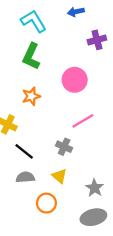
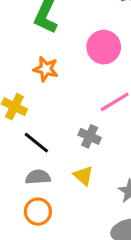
orange star: (31, 96) -> (46, 69), turned 30
orange circle: (46, 203) -> (38, 212), moved

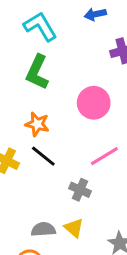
black line: (36, 143) -> (43, 156), moved
gray semicircle: (38, 177) -> (43, 229), moved

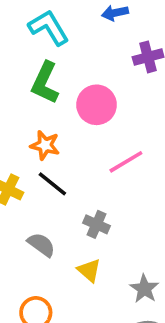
pink circle: (94, 103) -> (97, 105), moved
pink line: (104, 156) -> (126, 162), moved
gray semicircle: (43, 229) -> (41, 245), moved, turned 40

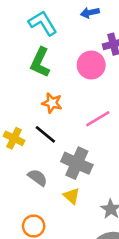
pink circle: (97, 105) -> (91, 65), moved
orange star: (45, 145) -> (52, 103), moved
gray cross: (97, 224) -> (77, 163), size x1.6

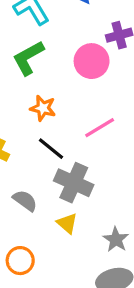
green L-shape: (40, 62) -> (28, 58), turned 36
black line: (45, 134) -> (51, 149), moved

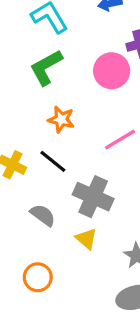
black line: (51, 149) -> (53, 161), moved

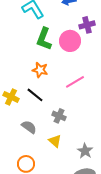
green L-shape: (46, 67) -> (44, 39), moved, turned -40
gray cross: (93, 197) -> (59, 116), size x0.6

